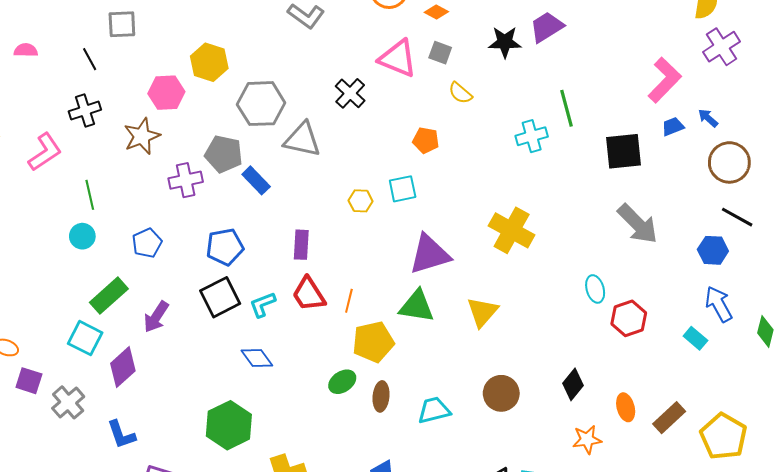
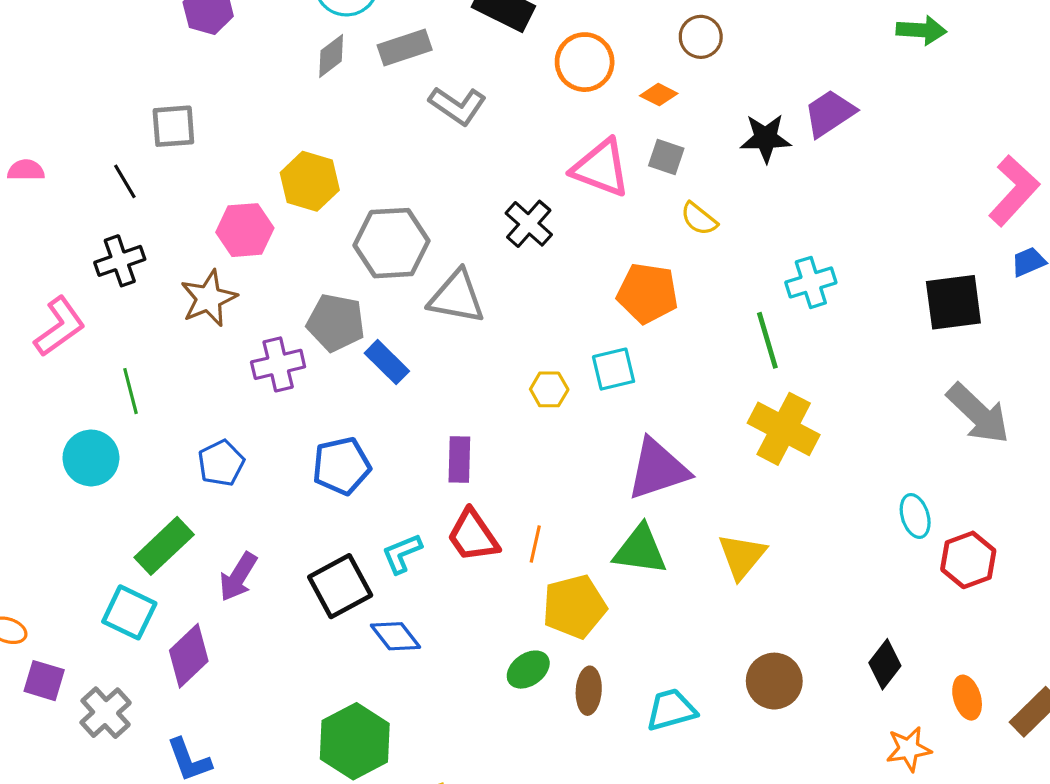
green line: (566, 108) -> (767, 340), moved
orange pentagon: (426, 140) -> (648, 293), size x1.5
cyan circle: (82, 236) -> (91, 458), moved, size x1.4
black square: (220, 297) -> (340, 586), moved

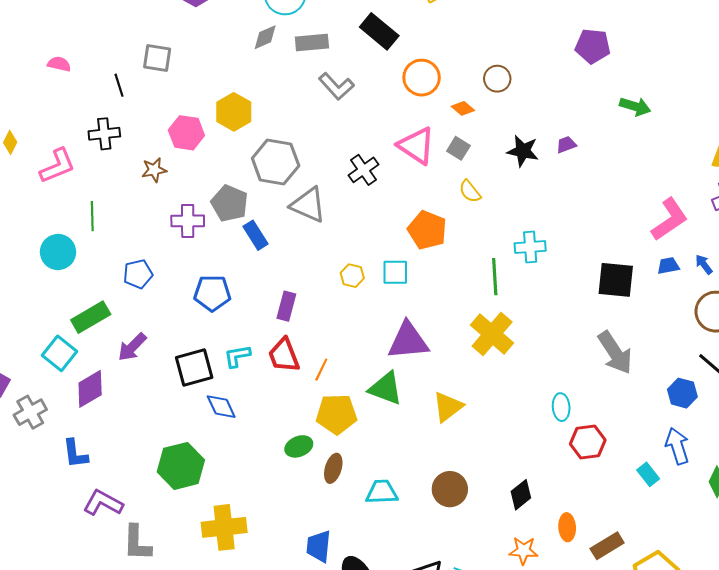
purple trapezoid: (830, 113) -> (566, 145), size x0.6
brown star: (209, 298) -> (154, 170), size x0.7

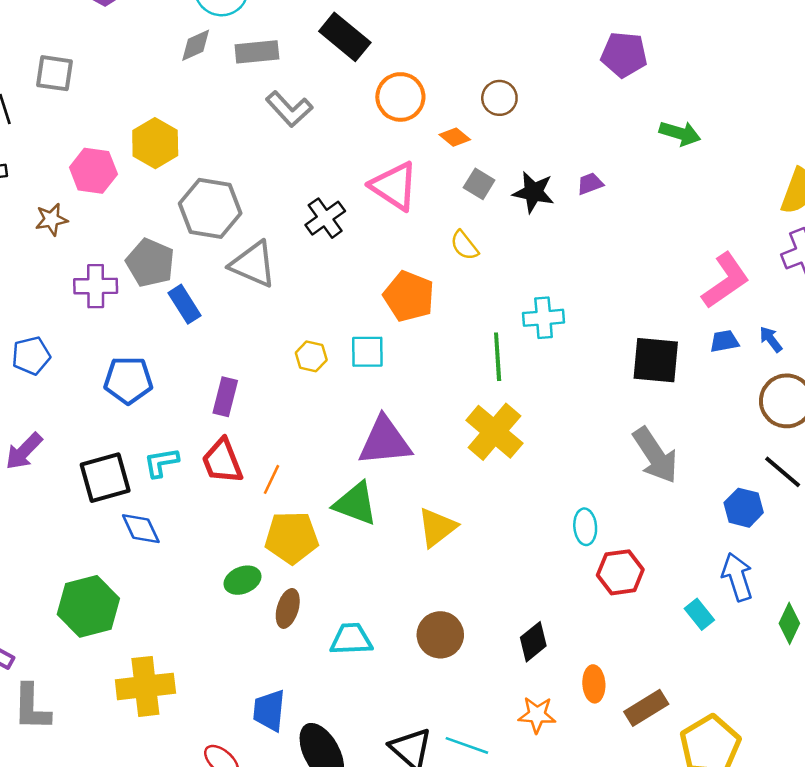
gray square: (458, 148) -> (479, 184), moved

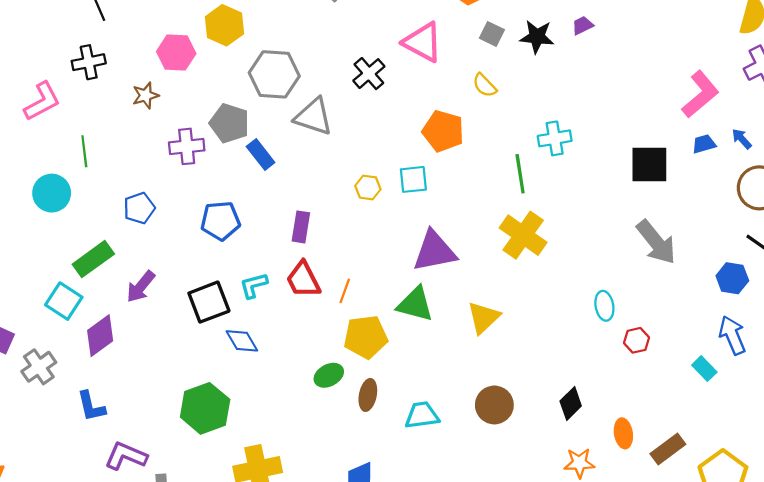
red hexagon: (620, 572) -> (636, 340), size x0.7

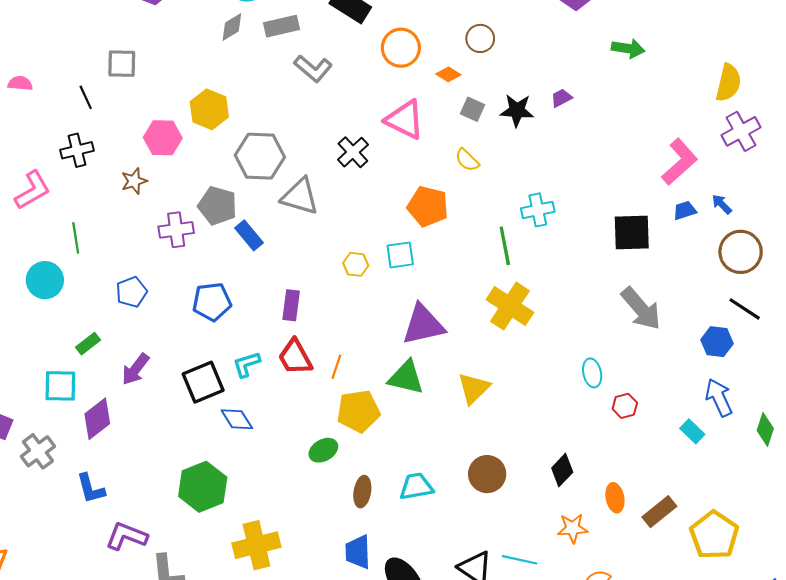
green rectangle: (93, 259) -> (88, 344), size x0.6
cyan square: (64, 301) -> (60, 386), turned -30
brown ellipse: (368, 395) -> (362, 492), moved

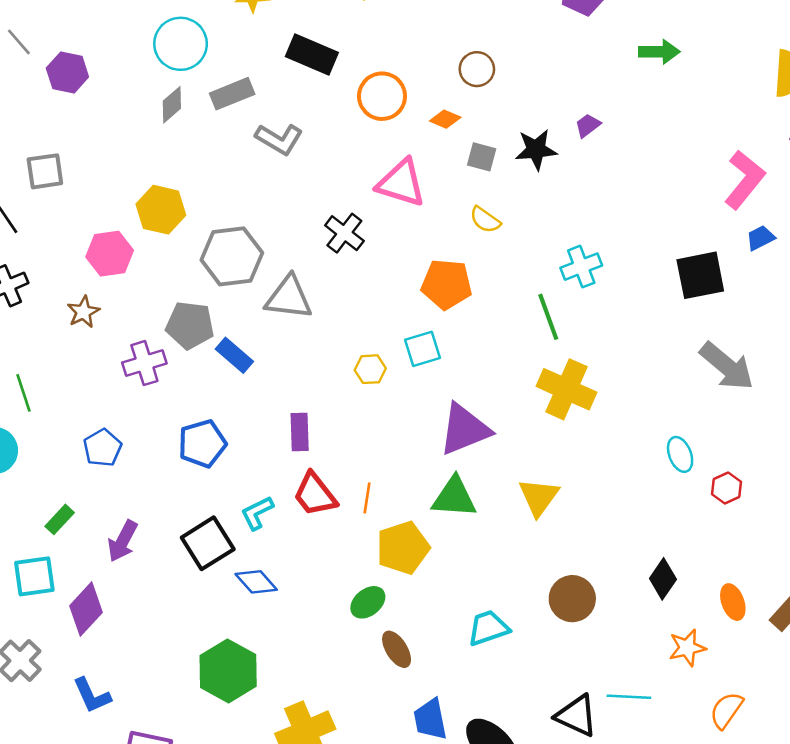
brown ellipse: (362, 492) -> (397, 649), moved, turned -32

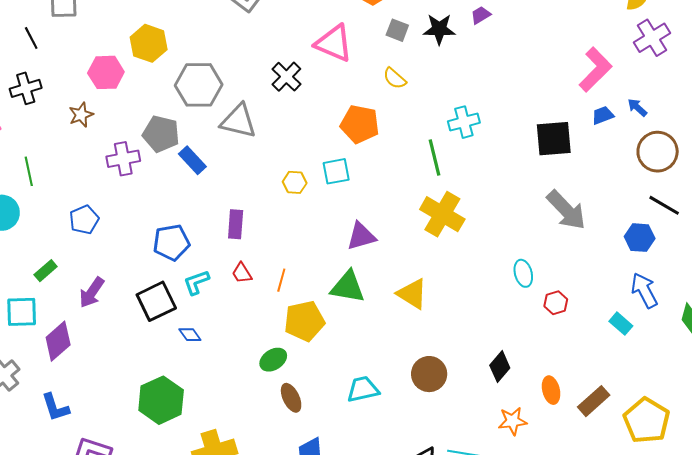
purple triangle: (464, 429) -> (361, 236), size x0.7
blue pentagon: (202, 444) -> (171, 242), moved
red trapezoid: (315, 494) -> (242, 273), size x0.6
yellow triangle: (539, 497) -> (412, 294), turned -40
blue diamond: (256, 582) -> (190, 335), size x0.7

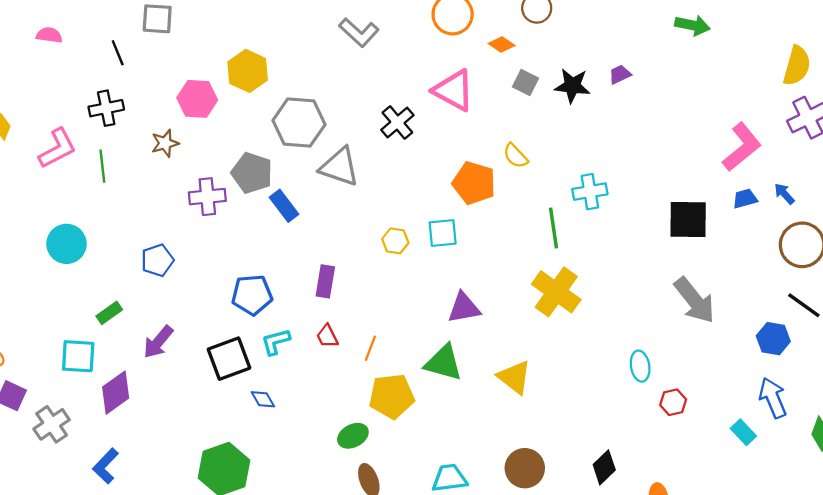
yellow semicircle: (395, 78) -> (515, 156), moved
green line: (29, 171) -> (102, 166), moved
blue L-shape: (55, 407) -> (106, 466), turned 56

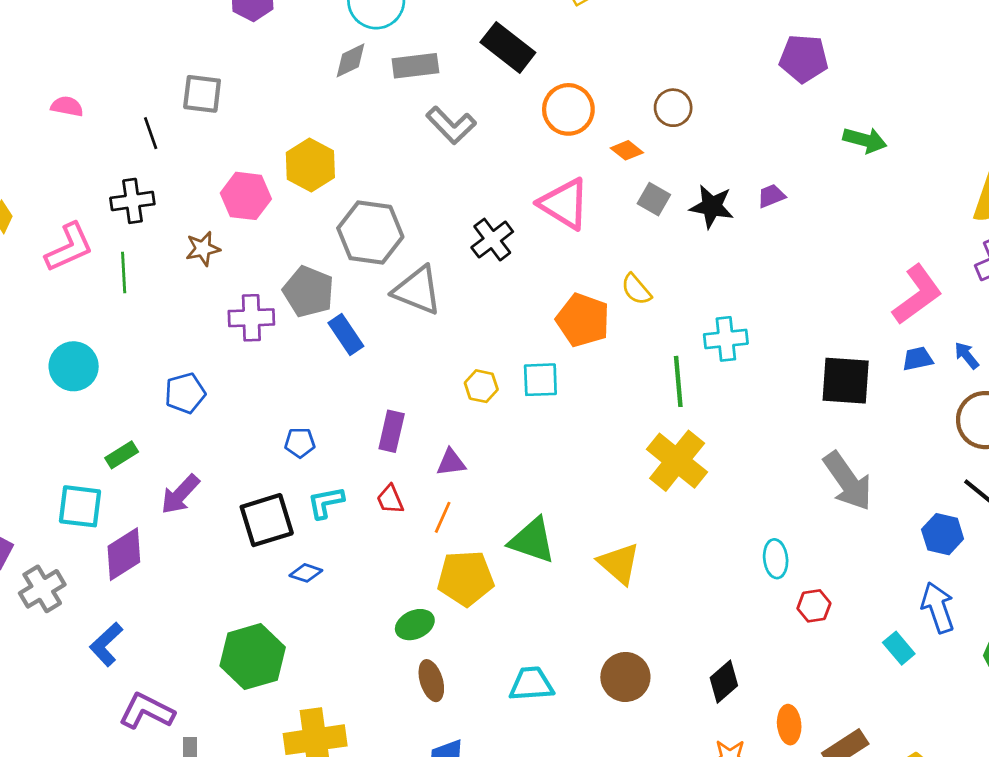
blue pentagon: (252, 295) -> (300, 443), size x0.6
purple triangle: (464, 308) -> (451, 462), moved, size x0.7
blue diamond: (263, 399) -> (306, 573), turned -45

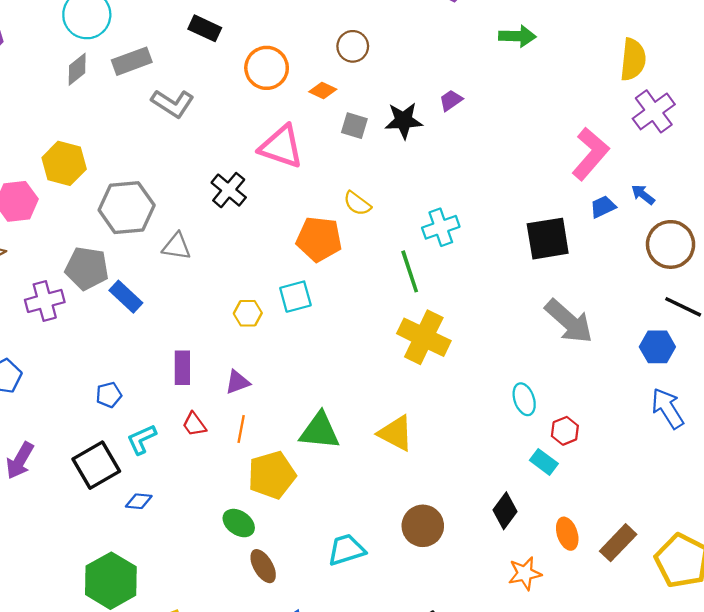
black rectangle: (508, 47) -> (205, 28), size x0.7
gray triangle: (417, 290) -> (177, 246), size x0.7
green ellipse: (415, 625) -> (239, 523), turned 72
cyan rectangle: (899, 648) -> (544, 462), moved

